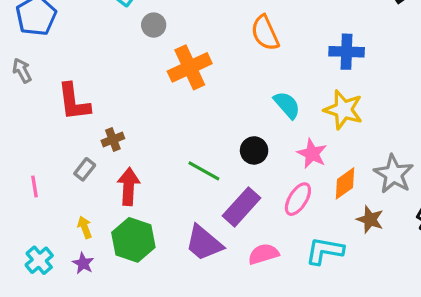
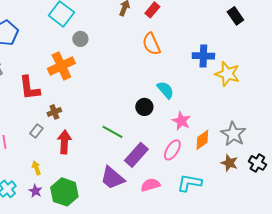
orange cross: (190, 67) -> (61, 66), moved
yellow star: (343, 110) -> (227, 74), moved
black circle: (254, 150) -> (144, 107), moved
brown star: (370, 219) -> (229, 163), moved
green hexagon: (133, 240) -> (64, 192), moved

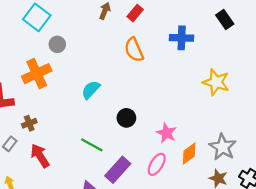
blue cross: (203, 56) -> (182, 38), moved
cyan semicircle: (165, 90) -> (91, 90), moved, turned -96
red arrow: (64, 142) -> (40, 156), turned -35

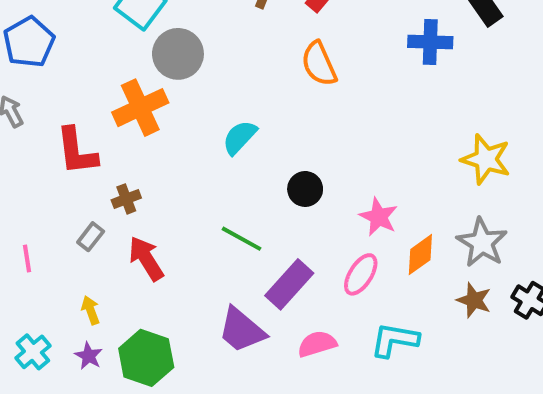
blue cross: (182, 38) -> (430, 42), moved
gray circle: (57, 44) -> (178, 54), size x1.6
yellow star: (216, 82) -> (486, 159), moved

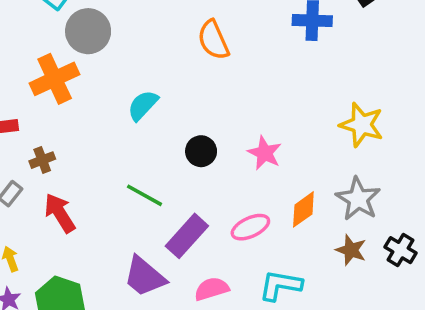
pink star: (379, 217) -> (265, 153), moved
pink ellipse: (361, 274) -> (250, 227), turned 33

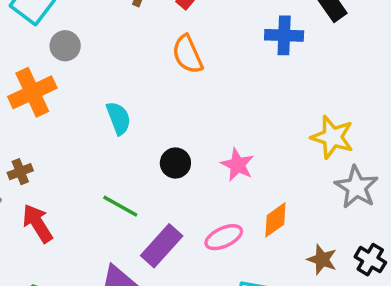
gray circle: (88, 31) -> (65, 46), size x0.7
cyan semicircle: (143, 105) -> (119, 118), turned 116
gray star: (358, 199) -> (356, 187), moved

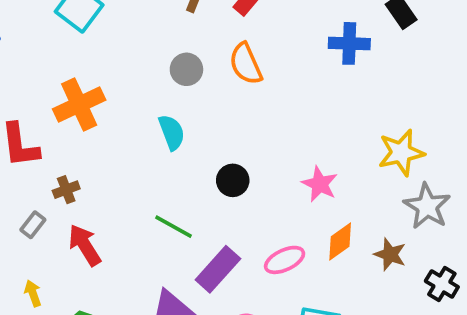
gray circle: (65, 46) -> (186, 69), moved
yellow star: (332, 137) -> (401, 153), turned -30
pink star: (238, 165) -> (320, 184), moved
brown star: (322, 260) -> (390, 254), moved

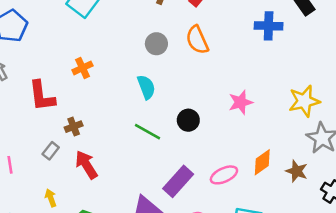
orange cross: (79, 104) -> (83, 68), size x0.6
pink star: (320, 184) -> (241, 102), moved, turned 30
green line: (174, 227) -> (148, 132), moved

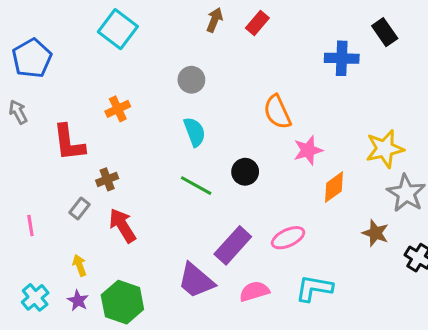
orange semicircle: (197, 40) -> (277, 112), moved
gray circle: (156, 44) -> (191, 80), moved
orange diamond: (262, 162) -> (334, 187), moved

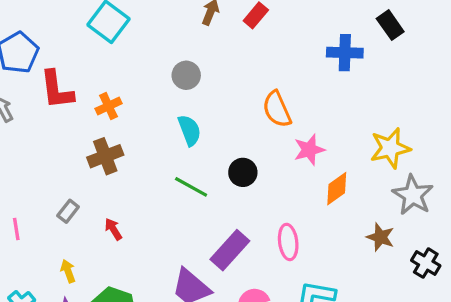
red L-shape: (69, 143) -> (57, 90), moved
brown cross: (107, 179) -> (105, 156), moved, size x1.5
red arrow: (122, 225) -> (113, 229), size x0.6
pink ellipse: (288, 238) -> (288, 242), turned -72

